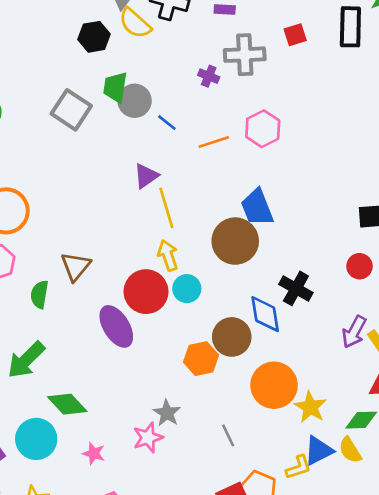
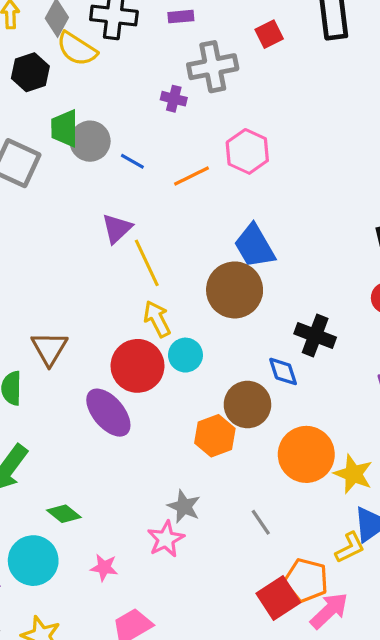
blue diamond: (265, 314) -> (283, 371), size x0.7
green diamond: (67, 404) -> (64, 514), size x0.7

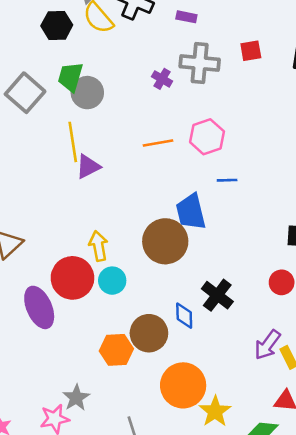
blue line: (132, 161) -> (227, 180), moved, turned -48
yellow line: (147, 263) -> (73, 142), moved

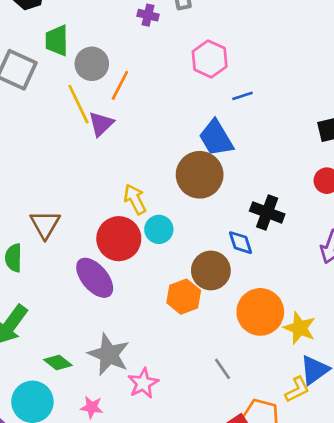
gray circle: (87, 93) -> (92, 64), moved
orange line: (158, 143) -> (120, 85), moved, turned -36
gray star: (76, 398) -> (109, 354), moved, size x1.5

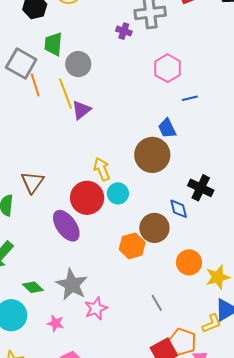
orange line: (120, 85) -> (35, 85), moved, turned -50
blue trapezoid: (216, 138) -> (167, 128), size x0.7
orange circle: (260, 312) -> (189, 262), size x0.7
yellow star: (300, 328) -> (218, 277), turned 30

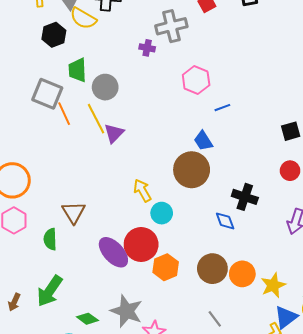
red circle: (87, 198) -> (141, 244), moved
brown circle: (154, 228) -> (212, 269), moved
orange hexagon: (132, 246) -> (166, 267), moved

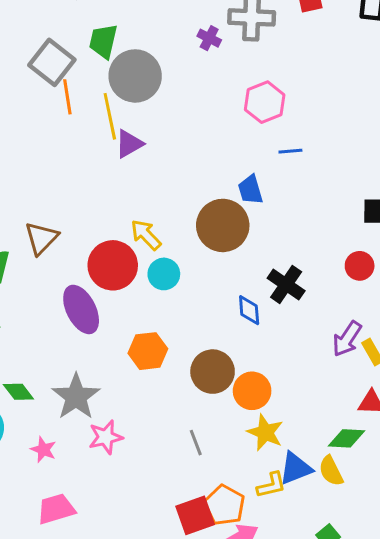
gray circle: (105, 87) -> (135, 76), size x1.4
yellow arrow: (142, 190) -> (146, 235), turned -30
red circle: (141, 244) -> (113, 265), moved
yellow star: (273, 285) -> (265, 432), moved, turned 30

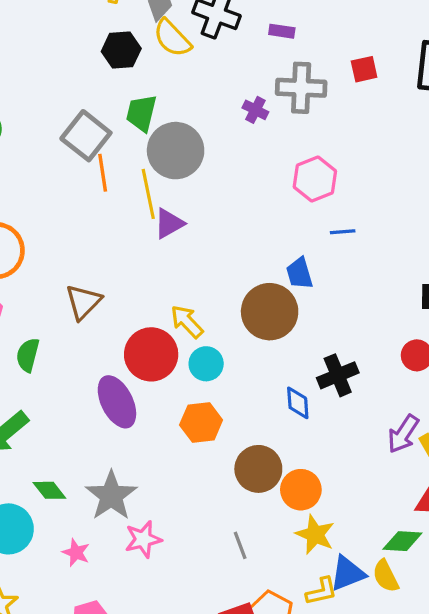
brown triangle: (41, 238) -> (83, 302), moved
black cross: (286, 284) -> (338, 375), turned 33
orange hexagon: (148, 351) -> (201, 422), moved

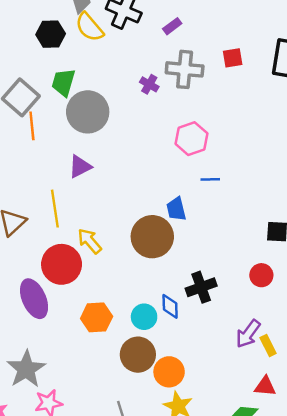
purple rectangle: (282, 31) -> (172, 26), turned -48
yellow line: (148, 194) -> (55, 209), moved
cyan circle: (206, 364) -> (144, 317), moved

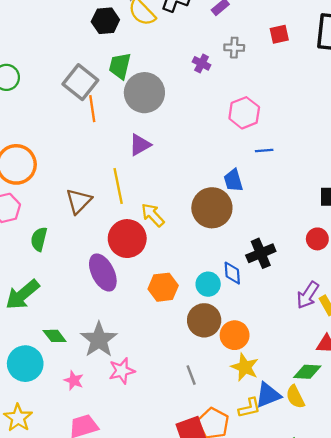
gray cross: (185, 69) -> (234, 48), size x0.6

